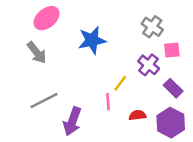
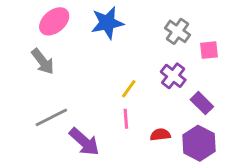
blue star: (92, 40) -> (107, 23), moved
pink square: (172, 50) -> (209, 50), moved
yellow line: (120, 83) -> (129, 89), moved
purple arrow: (72, 121) -> (84, 142), turned -68

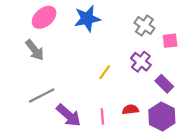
pink line: (126, 119) -> (102, 117), moved

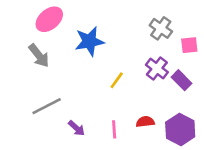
blue star: (87, 18) -> (89, 41), moved
purple rectangle: (164, 84) -> (182, 80), moved
purple arrow: (69, 115) -> (76, 128), size x0.6

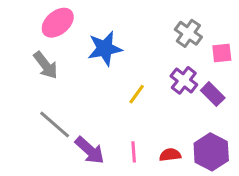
gray line: (47, 106) -> (55, 124), turned 68
red semicircle: (145, 122) -> (170, 155), moved
purple arrow: (76, 128) -> (90, 150), size x1.5

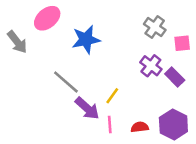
gray arrow: (46, 65) -> (17, 42), moved
yellow line: (137, 94) -> (112, 96), moved
gray line: (55, 124) -> (66, 82), moved
purple arrow: (90, 150) -> (87, 108), moved

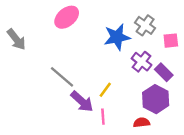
pink ellipse: (47, 18) -> (67, 17), moved
blue star: (86, 39) -> (117, 37), moved
purple hexagon: (173, 125) -> (156, 99), moved
red semicircle: (140, 127) -> (142, 122), moved

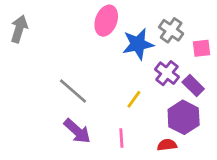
pink ellipse: (67, 17) -> (106, 21), moved, turned -30
gray arrow: (16, 39) -> (19, 29), moved, turned -125
yellow line: (105, 90) -> (134, 99), moved
purple arrow: (82, 101) -> (77, 131), moved

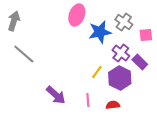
gray line: (73, 91) -> (24, 54), moved
purple hexagon: (184, 117) -> (120, 78), moved
red semicircle: (167, 145) -> (113, 105), moved

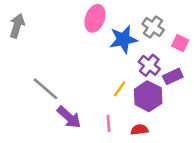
pink square: (146, 35) -> (180, 43), turned 32
gray line: (24, 54) -> (46, 89), moved
purple rectangle: (140, 62) -> (173, 76), turned -70

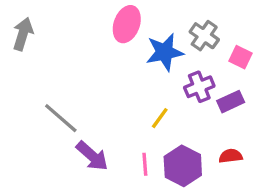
purple cross: (149, 65) -> (199, 87), turned 30
purple hexagon: (148, 96) -> (183, 166), moved
red semicircle: (139, 130) -> (231, 156), moved

